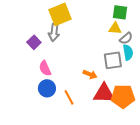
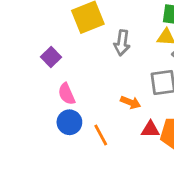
gray arrow: (54, 32) -> (122, 43), moved
red triangle: (104, 93) -> (150, 129), size x0.6

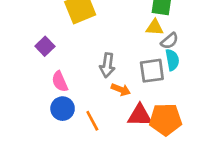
gray arrow: (122, 43) -> (107, 65), moved
red triangle: (150, 129) -> (140, 115), size x1.4

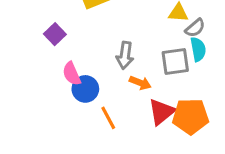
blue circle: (63, 109) -> (85, 89), moved
red triangle: (140, 115) -> (162, 112), turned -40

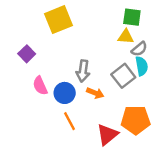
gray square: (175, 62) -> (123, 76), turned -30
blue circle: (85, 89) -> (65, 93), moved
red triangle: (162, 112) -> (107, 135), moved

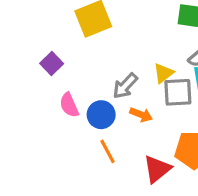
yellow triangle: (126, 37) -> (163, 73), moved, turned -42
gray arrow: (83, 71) -> (125, 86), turned 35
gray square: (123, 76) -> (178, 92), turned 35

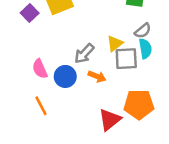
purple square: (52, 63) -> (30, 13), moved
orange line: (108, 151) -> (41, 106), moved

